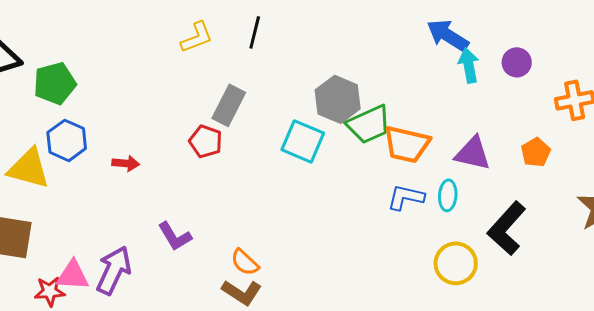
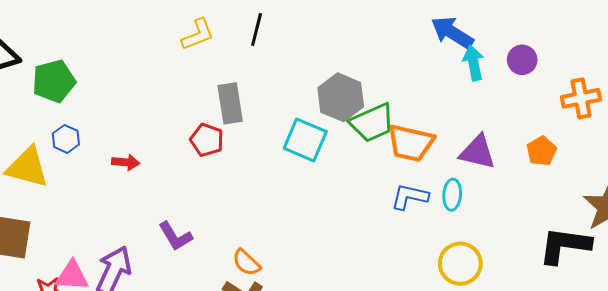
gray rectangle: (229, 105) -> (230, 103), turned -36
blue hexagon: (67, 140) -> (66, 139), size x0.7
black L-shape: (507, 228) -> (565, 245), moved, turned 56

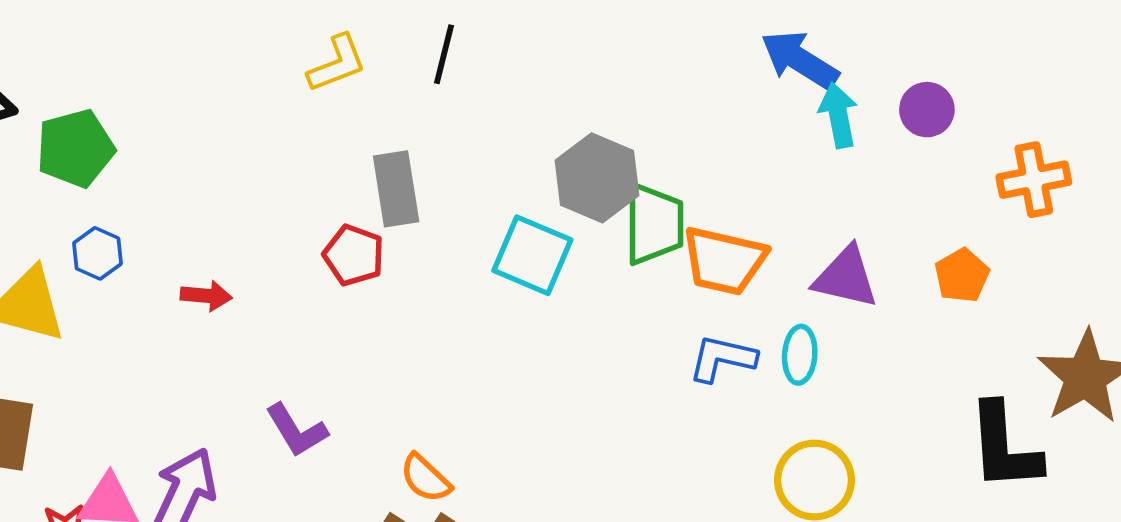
green trapezoid: (372, 123) -> (654, 224), turned -66
black L-shape: (565, 245) -> (1004, 447), turned -102

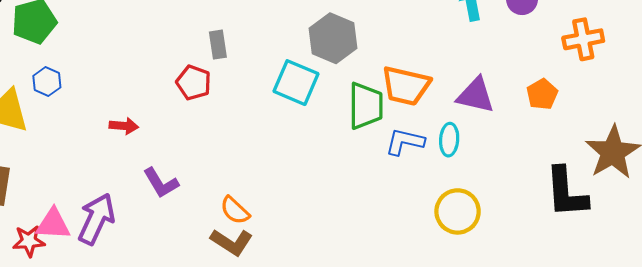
gray rectangle: (396, 189) -> (218, 45), size x0.7
green trapezoid: (654, 224) -> (366, 106), moved
red arrow: (206, 296) -> (124, 126), moved

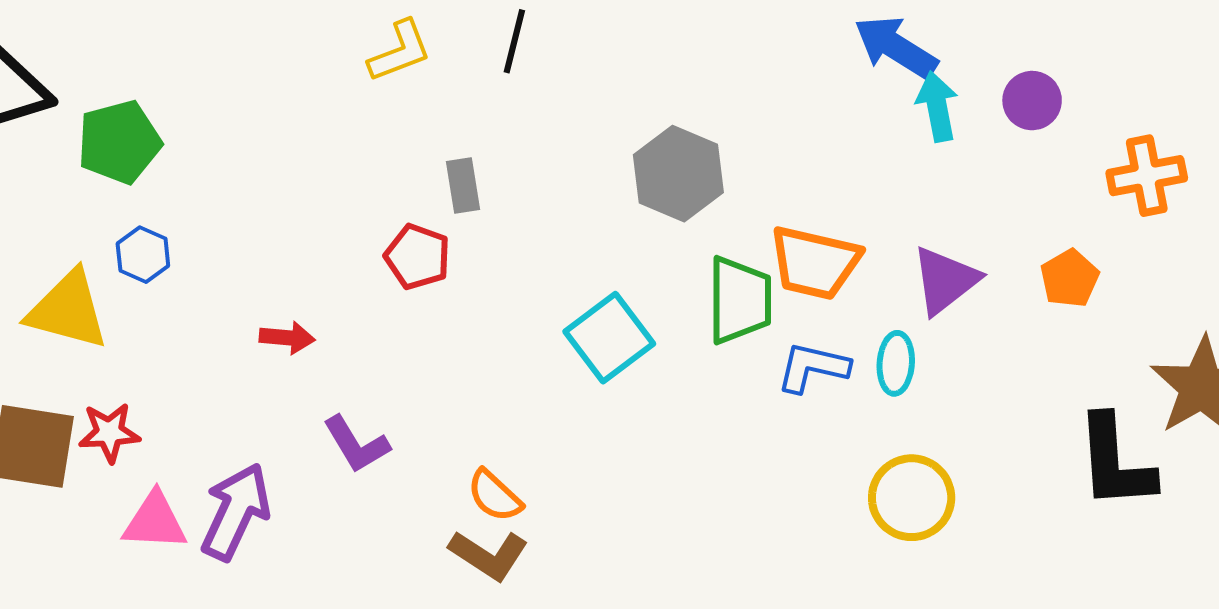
cyan square: (296, 83) -> (609, 338), moved, turned 30
purple triangle: (476, 95) -> (945, 280), turned -51
red star: (29, 241) -> (109, 433), moved

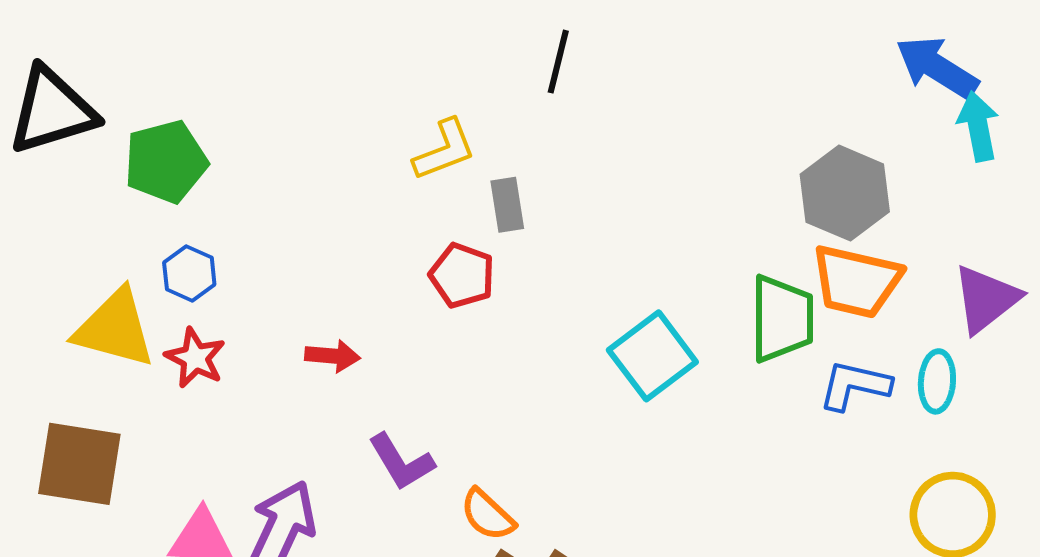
yellow L-shape: (400, 51) -> (444, 150), moved
gray hexagon: (678, 174) -> (845, 193), moved
red star: (109, 433) -> (195, 358), moved, turned 30
orange semicircle: (495, 496) -> (488, 515), moved

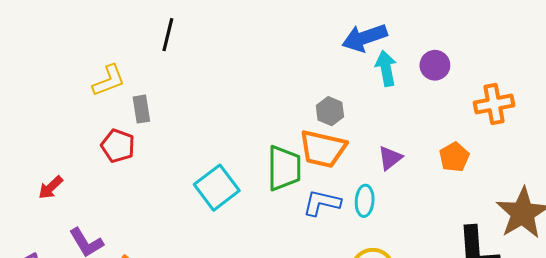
blue arrow: (937, 67) -> (365, 38), turned -51
gray hexagon: (845, 193) -> (330, 111), moved, size x0.6
purple triangle: (986, 299) -> (390, 158), size x0.7
red arrow: (333, 356) -> (51, 188), turned 132

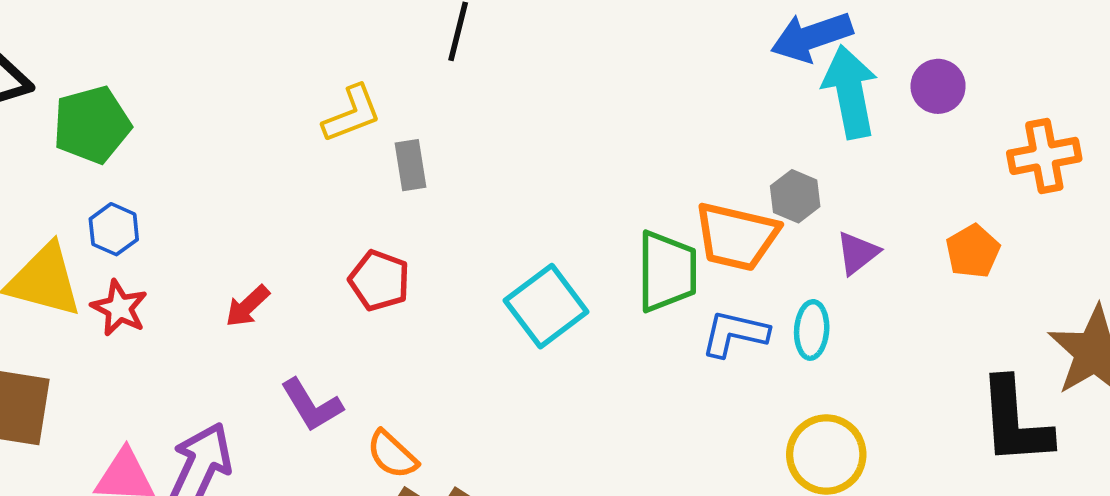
cyan arrow: (386, 68) -> (850, 92), size x1.4
gray hexagon: (330, 111) -> (795, 196), moved
red pentagon: (118, 146) -> (379, 280), moved

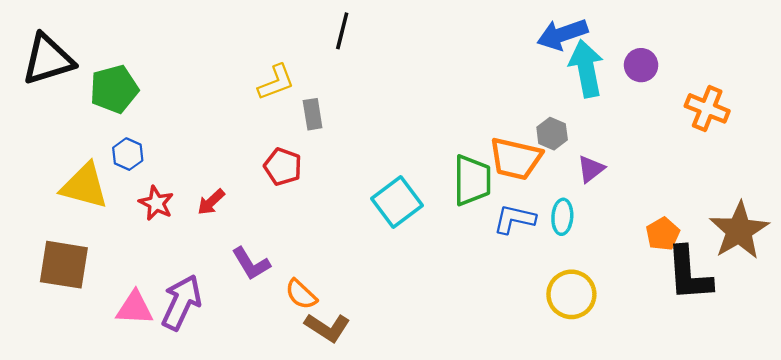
orange cross: (1044, 156) -> (707, 108), turned 33
orange pentagon: (973, 251) -> (663, 234), moved
red pentagon: (379, 280) -> (283, 167), moved
red star: (119, 308) -> (156, 203), moved

